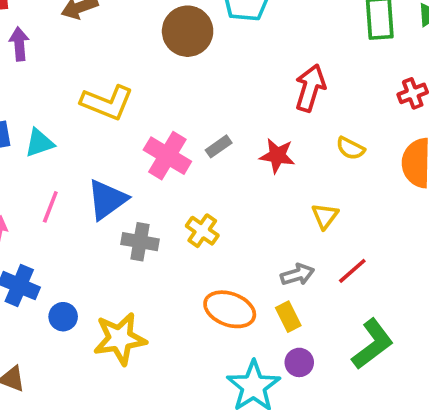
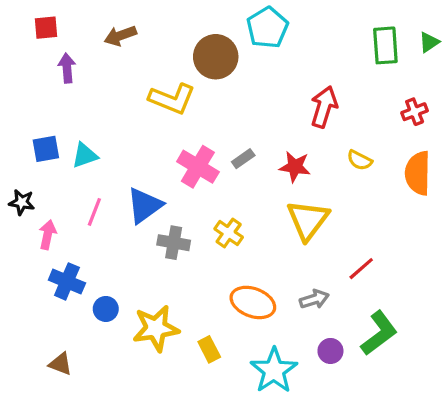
yellow L-shape: (107, 103) -> (172, 99), moved
yellow triangle: (325, 216) -> (308, 220), moved, size x1.8
gray arrow: (297, 275) -> (314, 299), moved
yellow rectangle: (288, 317) -> (209, 349), moved
purple circle: (299, 362) -> (330, 351), moved

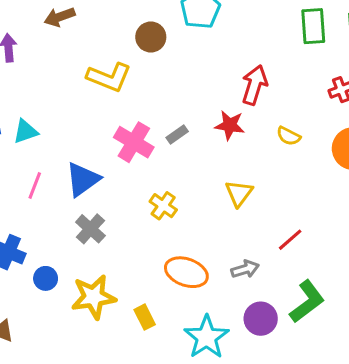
brown circle: (216, 57) -> (151, 37), size x0.7
red star: (295, 167) -> (230, 125), moved
yellow triangle: (308, 220) -> (239, 193), size x0.7
gray cross: (174, 243) -> (90, 229), moved, turned 32
purple circle: (330, 351) -> (261, 319), size x1.4

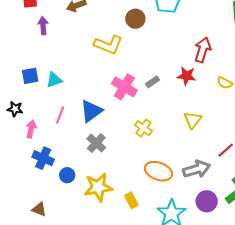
gray arrow: (245, 269) -> (197, 169), size x1.5

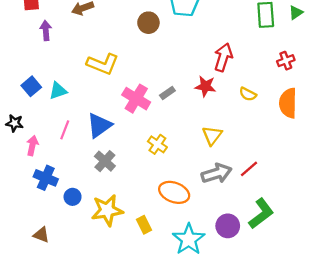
yellow L-shape: (108, 45) -> (103, 64), moved
blue square: (30, 76) -> (31, 86), turned -30
gray arrow: (197, 169) -> (217, 173), moved

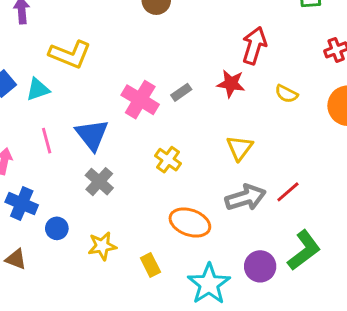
yellow L-shape: (103, 64) -> (70, 54), moved
blue triangle: (99, 125) -> (92, 135), turned -32
pink line: (65, 130) -> (47, 141), turned -36
yellow star: (107, 210) -> (102, 246), size x0.7
brown triangle: (41, 235) -> (16, 259), moved

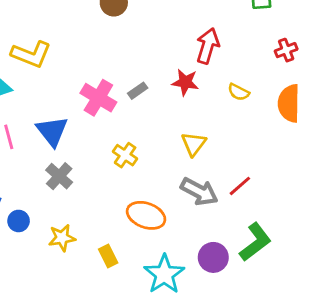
gray arrow: (246, 198) -> (199, 192), turned 45

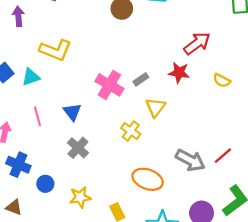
red arrow: (208, 46) -> (197, 43), turned 36
blue triangle: (52, 131) -> (72, 112), size x0.7
yellow triangle: (194, 144) -> (155, 107), moved

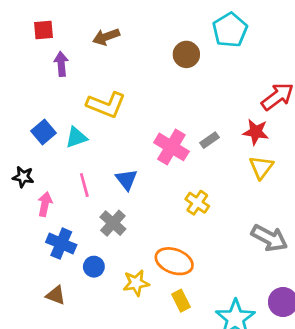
yellow triangle: (155, 107) -> (261, 167), moved
gray cross: (78, 148) -> (113, 223), moved
orange ellipse: (148, 179) -> (174, 261), moved

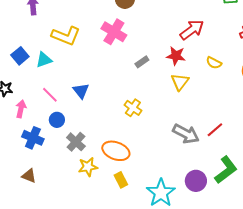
pink cross: (171, 147) -> (114, 32), moved
pink line: (84, 185) -> (50, 95), turned -30
gray cross: (113, 223) -> (76, 142), moved
blue circle: (94, 267) -> (57, 120), moved

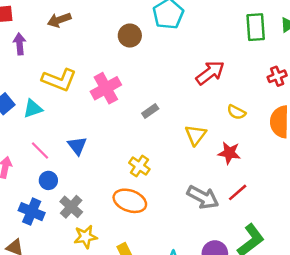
pink cross: (114, 32) -> (106, 88), moved, turned 30
red star: (176, 56) -> (229, 153), moved
blue cross: (33, 138) -> (32, 212), moved
orange ellipse: (116, 151) -> (130, 201), moved

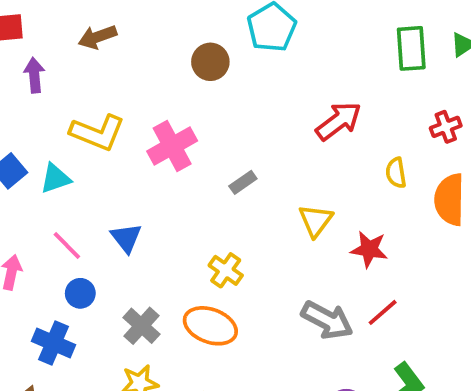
yellow semicircle: (236, 112) -> (396, 173), moved, turned 54
gray cross: (71, 207) -> (141, 326), moved

